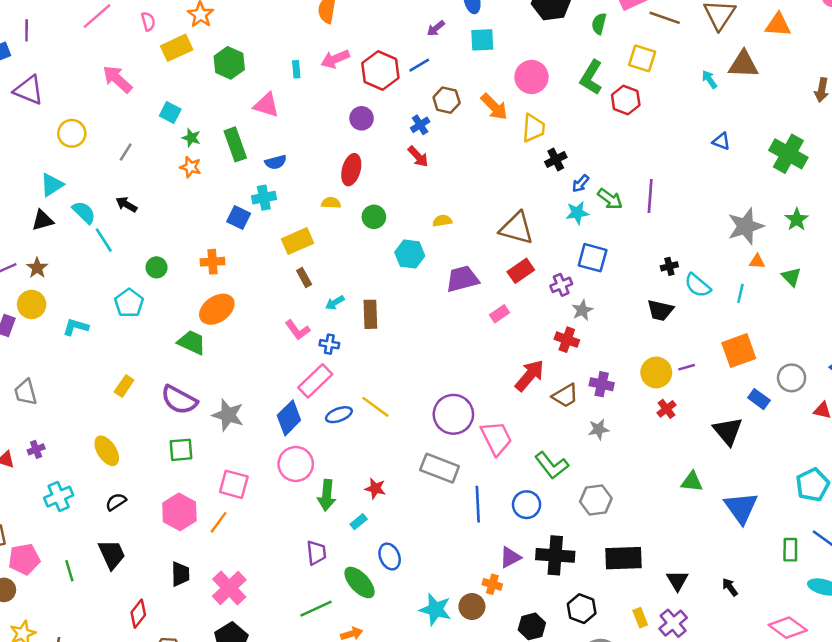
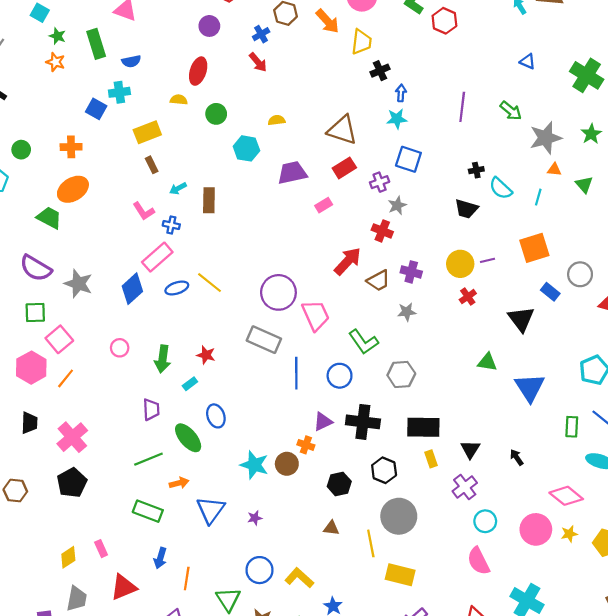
blue arrow: (581, 183) -> (401, 93), turned 140
green arrow: (610, 199) -> (511, 111), moved
pink circle: (296, 464) -> (120, 348), moved, size x0.6
pink square: (234, 484) -> (59, 339), moved, turned 32
yellow rectangle: (640, 618) -> (431, 459), moved

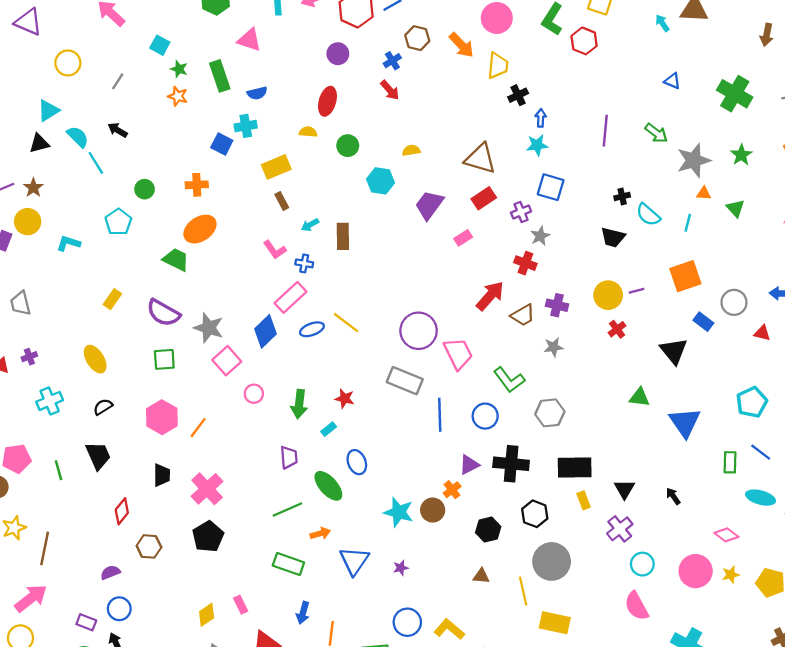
purple trapezoid: (292, 173) -> (429, 205), turned -40
pink square: (59, 339) -> (227, 361), moved
orange cross: (306, 445) -> (452, 490), turned 35
pink diamond: (566, 496) -> (726, 535), size x0.7

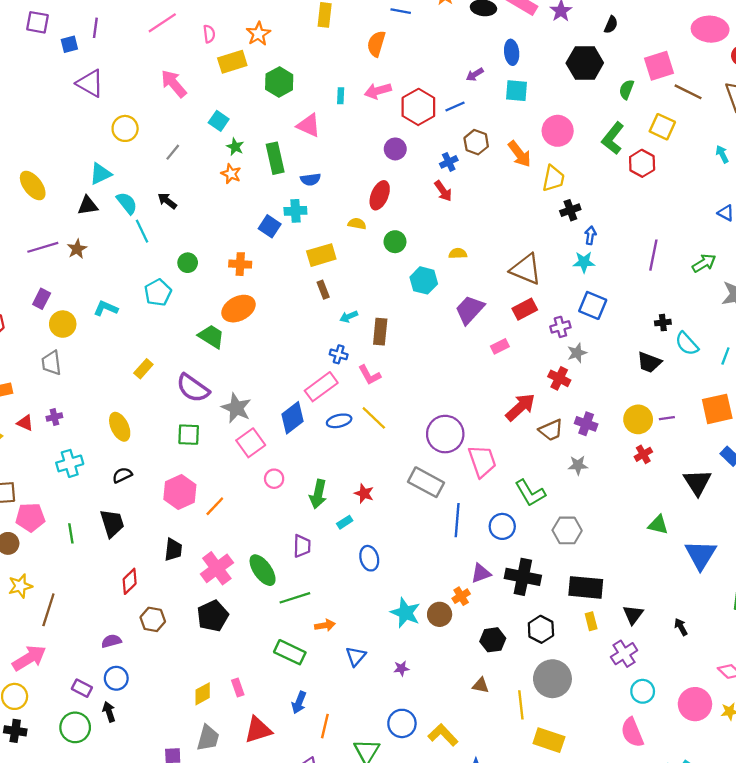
green arrow: (656, 133) -> (704, 263), turned -75
yellow circle: (28, 222) -> (63, 324), moved
pink L-shape: (275, 250) -> (369, 375), moved
green ellipse: (328, 486) -> (263, 570), moved
blue triangle: (354, 561) -> (356, 656), size x0.7

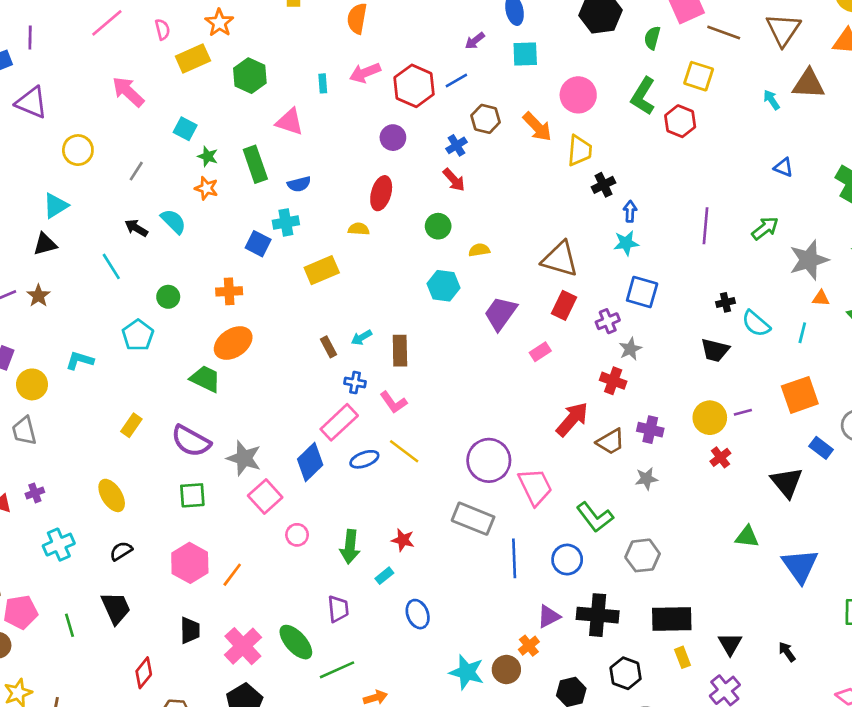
cyan semicircle: (127, 203) -> (173, 221), moved
green circle: (395, 242) -> (438, 226), moved
brown rectangle: (323, 290) -> (328, 347), moved
red rectangle: (525, 309) -> (564, 305), turned -30

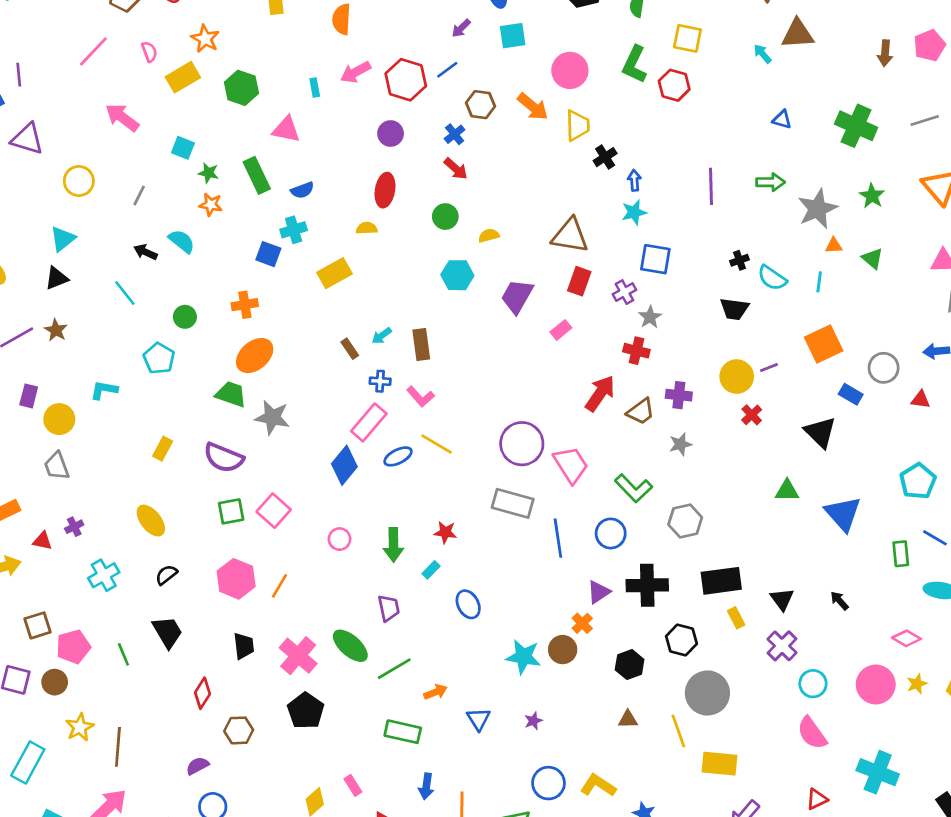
green arrow: (765, 228) -> (771, 182), turned 44
gray star: (244, 458) -> (272, 417), moved
pink square: (265, 497) -> (274, 511), moved

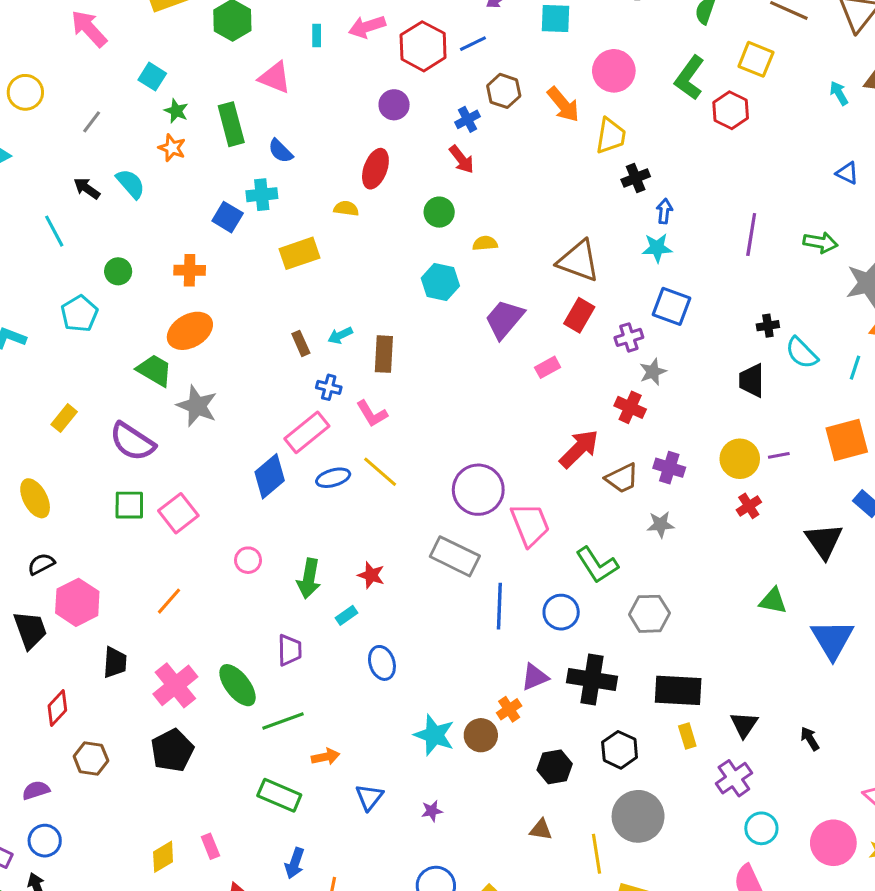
blue semicircle: (302, 190) -> (280, 151), turned 55
black trapezoid: (734, 309) -> (752, 380), turned 72
pink hexagon: (236, 579) -> (77, 602), moved

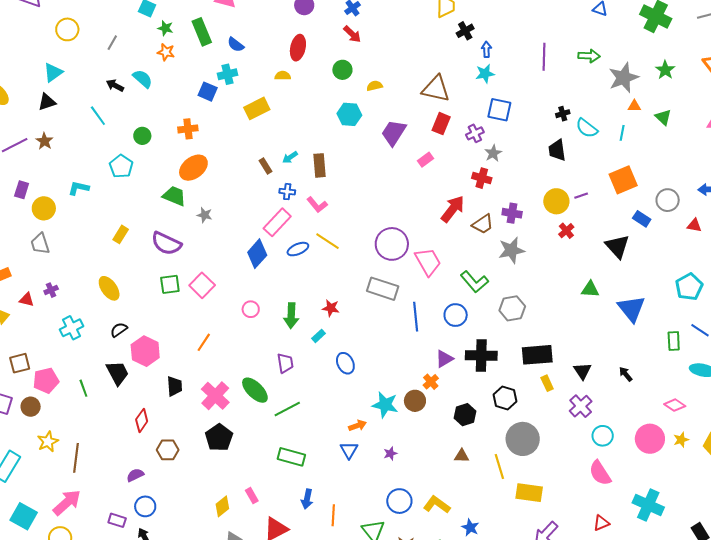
gray star: (197, 406) -> (205, 215), size x0.6
gray star: (661, 524) -> (511, 250), size x1.5
orange arrow: (326, 757) -> (357, 426), moved

